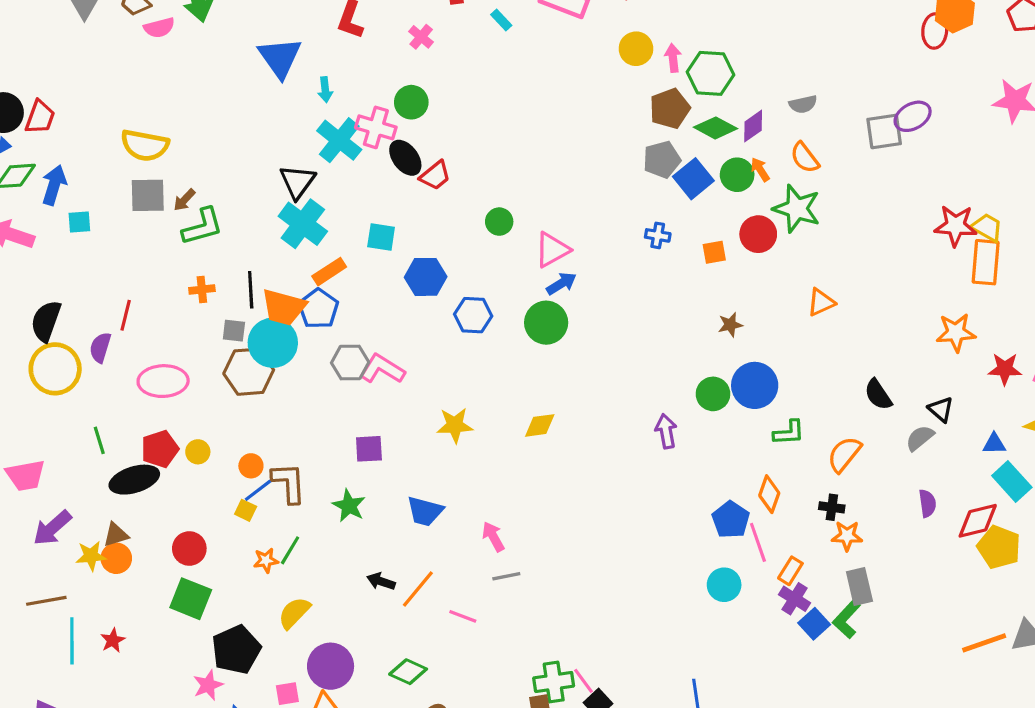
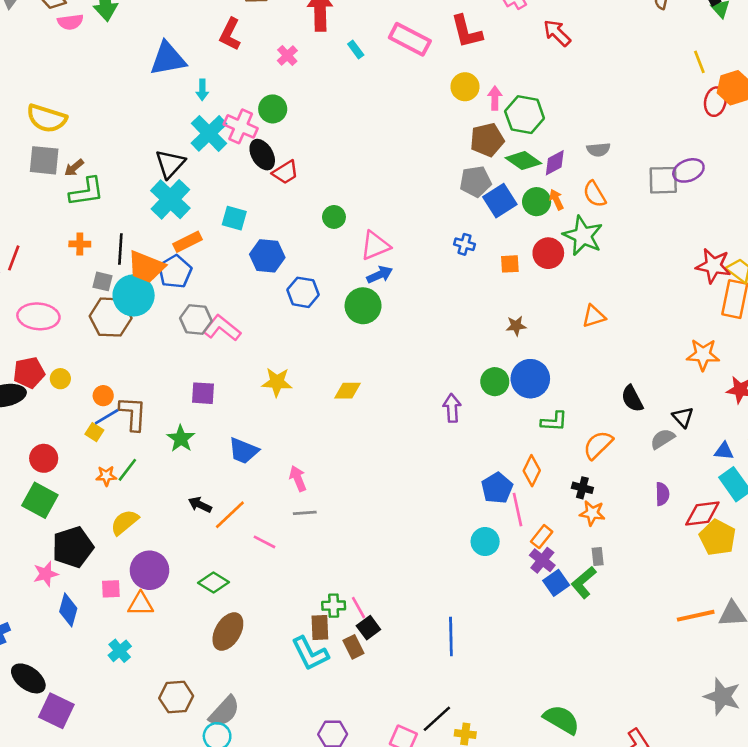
blue triangle: (280, 58) -> (168, 59), turned 48
gray rectangle: (859, 587) -> (598, 556), size x0.6
green cross: (554, 682) -> (334, 606), size x0.7

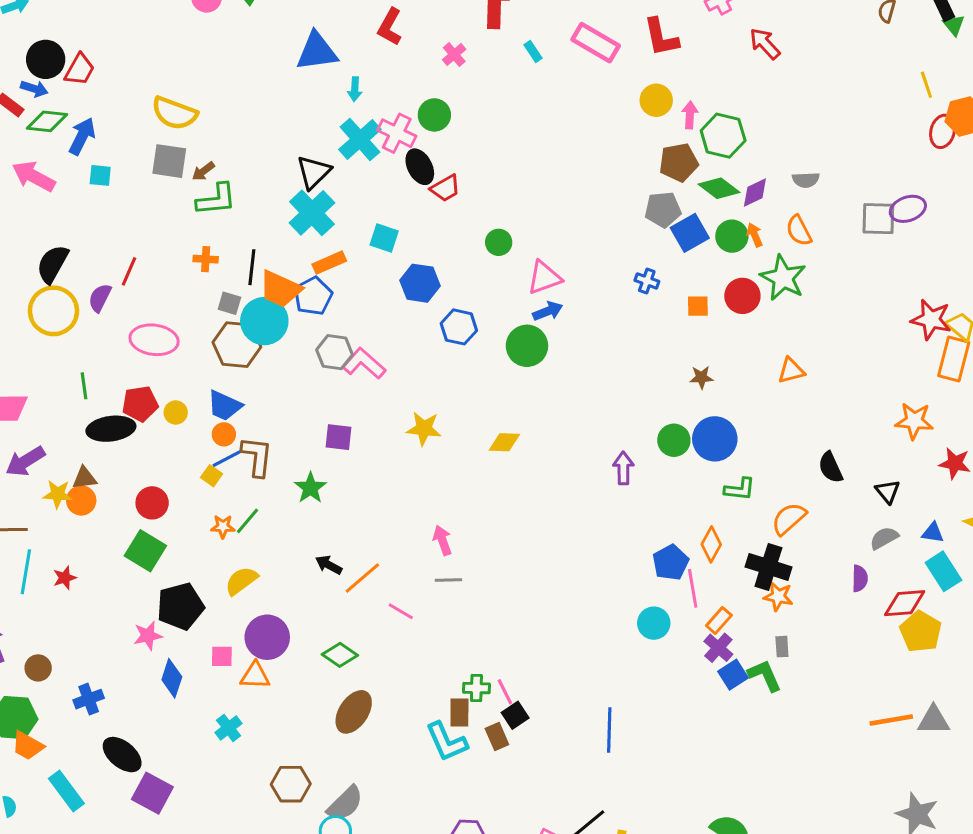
gray semicircle: (663, 439) -> (884, 538), moved
blue trapezoid: (243, 451) -> (225, 406), moved
black cross: (582, 488) -> (768, 567), size x1.8
green L-shape: (584, 582) -> (765, 675), turned 104

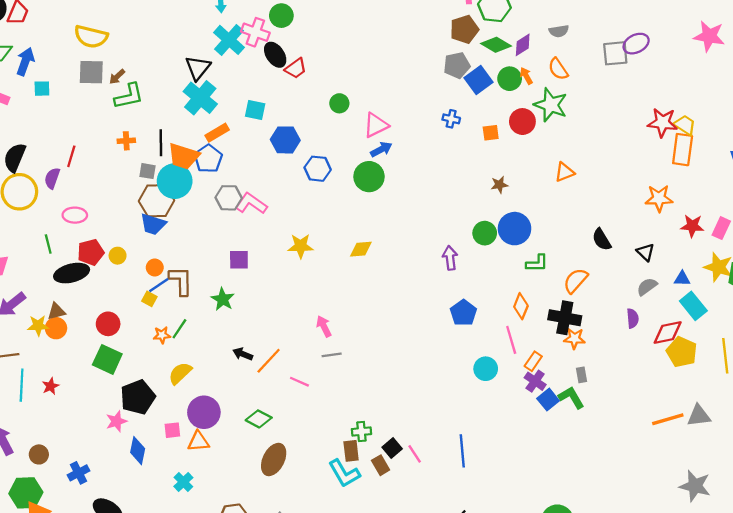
pink ellipse: (154, 340) -> (75, 215), moved, size x0.7
blue trapezoid: (225, 406) -> (153, 224), moved
blue pentagon: (671, 562) -> (463, 313), moved
pink line: (505, 692) -> (415, 454), moved

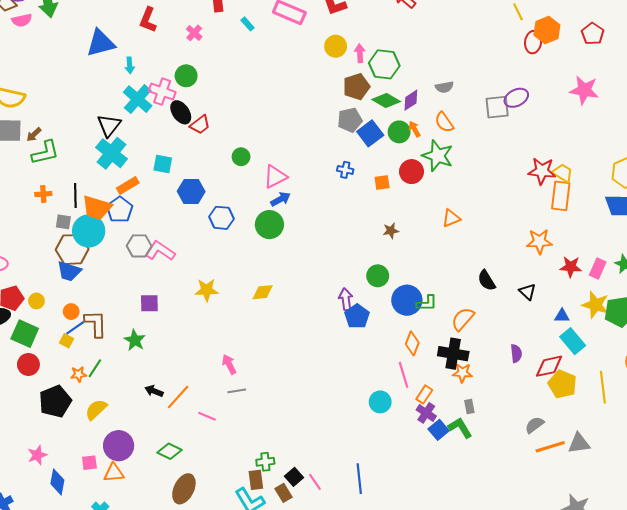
blue circle: (515, 229) -> (407, 300), moved
gray semicircle: (647, 287) -> (534, 425), moved
blue pentagon: (463, 313) -> (357, 316), moved
green square: (107, 359) -> (25, 334), moved
black pentagon: (138, 397) -> (55, 401), moved

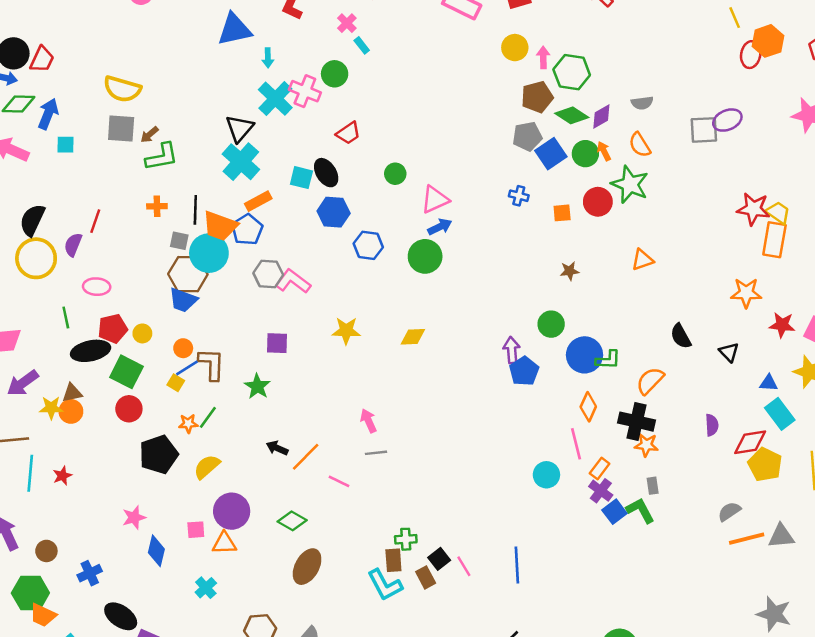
cyan rectangle: (248, 24) -> (362, 45), moved
black ellipse: (181, 112) -> (326, 173), moved

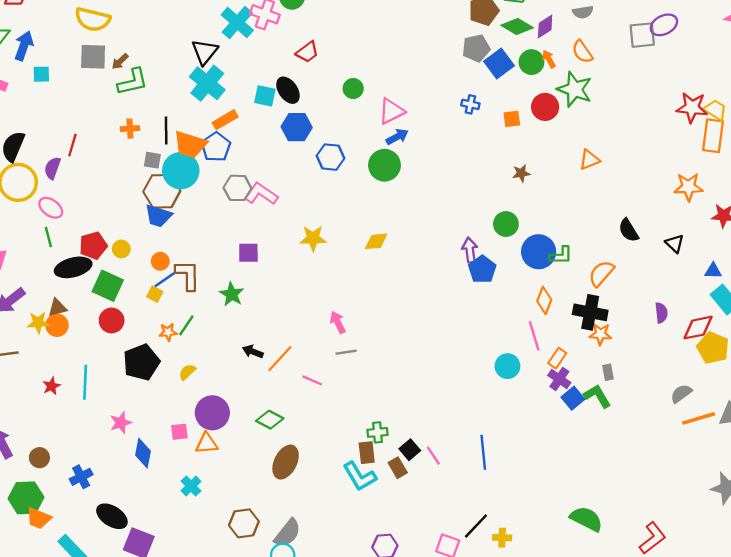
pink ellipse: (97, 287) -> (51, 208), moved, turned 35
yellow semicircle: (207, 467) -> (187, 372), size x0.7
cyan line: (30, 473) -> (85, 382), moved

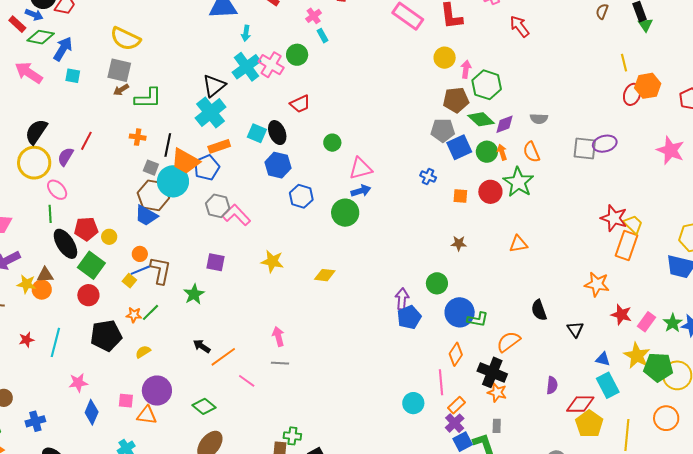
brown arrow: (120, 61) -> (121, 90), moved
black ellipse: (73, 267) -> (65, 244), turned 60

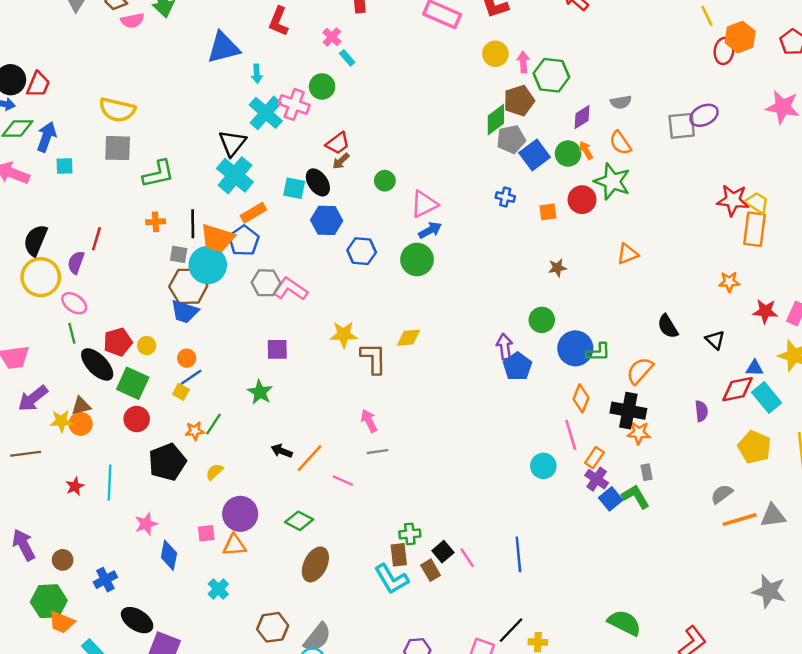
brown arrow: (121, 90) -> (341, 161), moved
green diamond: (481, 119) -> (496, 120), moved, turned -68
brown L-shape: (160, 270) -> (373, 358), moved
orange star: (597, 284) -> (729, 282), size x0.7
red diamond: (580, 404) -> (738, 389), moved

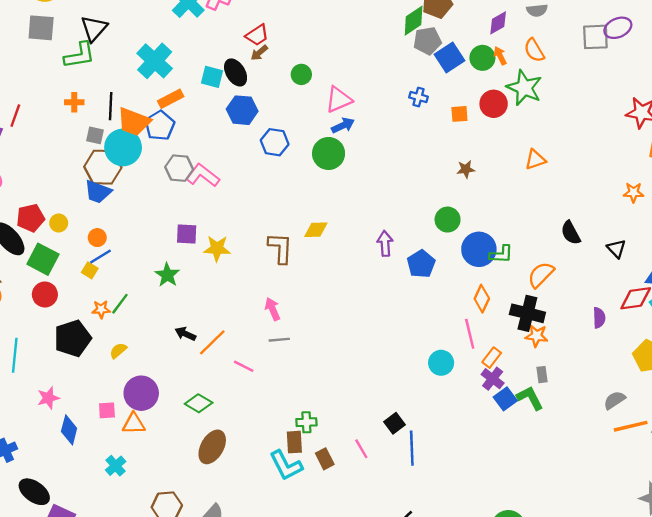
black triangle: (232, 143) -> (94, 28), moved
yellow star: (344, 335) -> (217, 248), moved
purple arrow: (505, 347) -> (385, 243), moved
black square: (443, 552) -> (395, 423), moved

